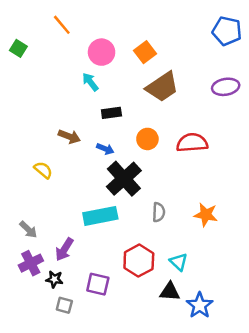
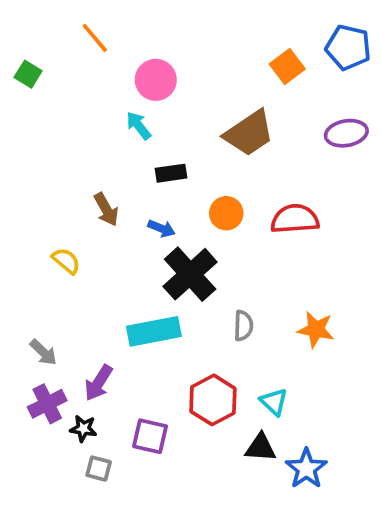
orange square: (145, 52) -> (287, 66), moved
brown arrow: (69, 136) -> (106, 209), turned 40

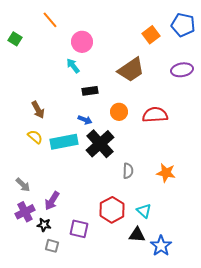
brown arrow: (106, 209) -> (38, 110), moved
cyan rectangle: (154, 331) -> (64, 142), moved

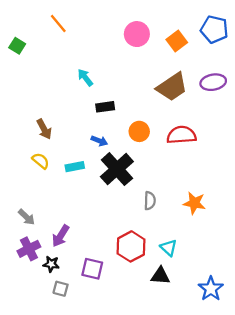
pink circle: (82, 42) -> (137, 34), moved
brown trapezoid: (131, 70) -> (172, 87), moved
cyan rectangle: (64, 142) -> (75, 167), size x0.6
blue star: (161, 246) -> (211, 289), moved

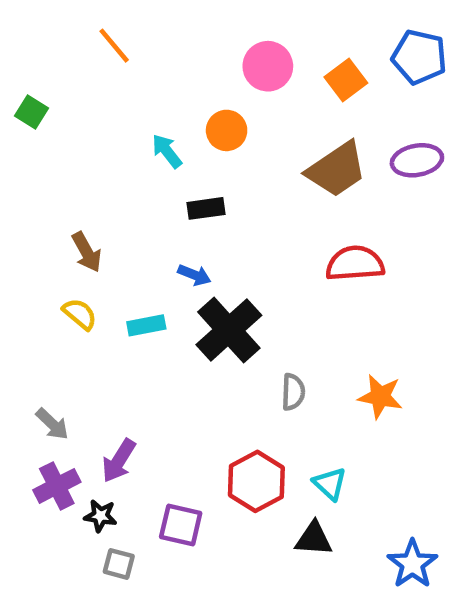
green square: (17, 46) -> (32, 112), moved
orange circle: (139, 131) -> (227, 130), moved

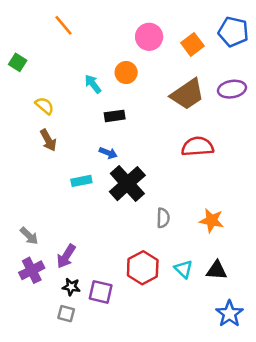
yellow semicircle: (80, 314) -> (44, 106), moved
black star: (100, 516) -> (71, 287), moved
black triangle: (314, 539) -> (217, 270), moved

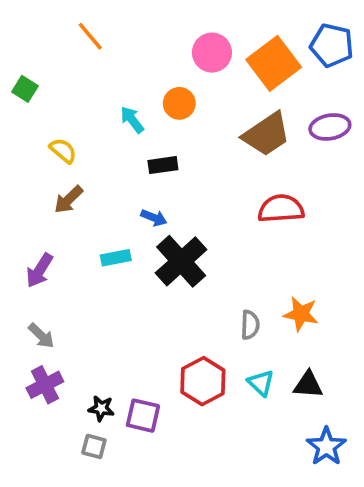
orange square: (192, 44) -> (274, 63), size x1.6
brown arrow: (48, 140) -> (69, 200), turned 75
gray semicircle: (163, 218) -> (250, 325), moved
purple arrow: (66, 256) -> (39, 270), moved

